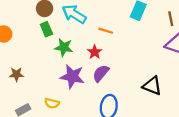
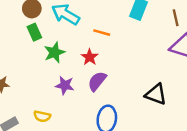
green star: (64, 47) -> (54, 52), turned -30
purple star: (72, 76) -> (65, 85), size x0.7

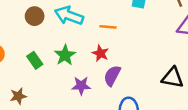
green rectangle: (34, 32) -> (35, 60), moved

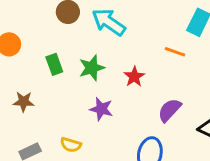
orange line: (108, 27) -> (175, 52), moved
purple semicircle: (112, 76) -> (170, 110), moved

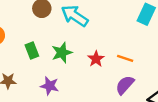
orange line: (175, 52) -> (125, 58), moved
purple star: (101, 109) -> (50, 86), moved

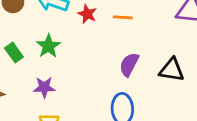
orange line: (125, 58) -> (123, 17), moved
red star: (96, 59) -> (87, 14), moved

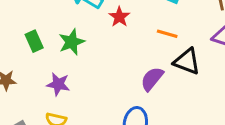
orange line: (123, 17) -> (167, 34), moved
black triangle: (172, 70) -> (187, 61), moved

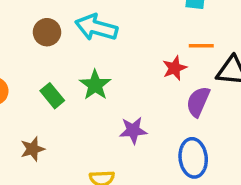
red star: (119, 17) -> (175, 68), moved, turned 30
purple star: (58, 84) -> (133, 130), moved

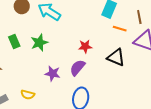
orange line: (201, 46) -> (120, 29), moved
purple semicircle: (198, 102) -> (77, 68), moved

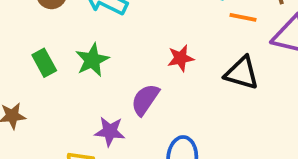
purple semicircle: (77, 68) -> (145, 100), moved
purple star: (53, 74) -> (110, 131), moved

